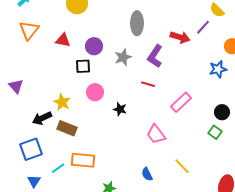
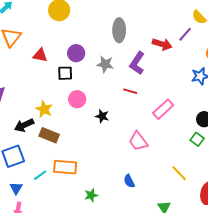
red triangle: (63, 40) -> (40, 55), moved
gray star: (123, 57) -> (105, 64), turned 30
yellow line: (182, 166) -> (179, 173), moved

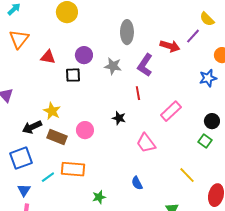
red line: (130, 91) -> (138, 93), turned 64
pink circle: (77, 99) -> (85, 130), moved
black star: (102, 116) -> (119, 118), moved

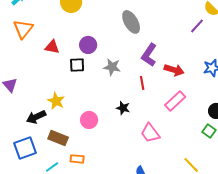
gray ellipse: (127, 32) -> (131, 22), turned -30
red arrow: (170, 46) -> (174, 70), moved
gray star: (113, 66) -> (112, 67), moved
brown rectangle: (57, 137) -> (58, 138), moved
orange rectangle: (73, 169) -> (77, 159), size x0.6

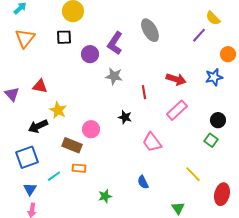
gray ellipse: (131, 22) -> (150, 30), moved
red triangle: (52, 47) -> (40, 86), moved
purple L-shape: (149, 55) -> (115, 43), moved
black square: (77, 65) -> (64, 37), moved
brown rectangle: (58, 138) -> (72, 145), moved

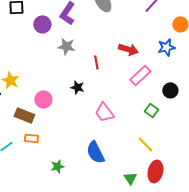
pink rectangle: (177, 110) -> (140, 75), moved
green square: (211, 140) -> (151, 110), moved
blue semicircle: (143, 182) -> (95, 152), size x1.6
red ellipse: (222, 194) -> (155, 171), moved

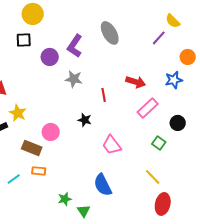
green triangle: (130, 178) -> (84, 211), moved

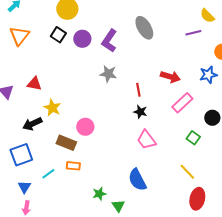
purple line: (159, 38) -> (193, 33), turned 35
black square: (24, 40) -> (58, 35), turned 35
purple circle: (50, 57) -> (82, 39), moved
black star: (85, 120) -> (140, 112), moved

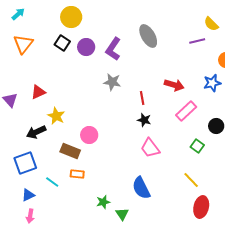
red triangle: (34, 84) -> (38, 92), turned -35
cyan line: (48, 174) -> (52, 182), turned 72
blue triangle: (24, 187) -> (28, 195), turned 32

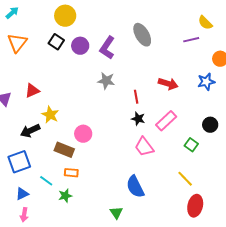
pink rectangle: (186, 111) -> (166, 121), moved
green star: (103, 202) -> (65, 196), moved

